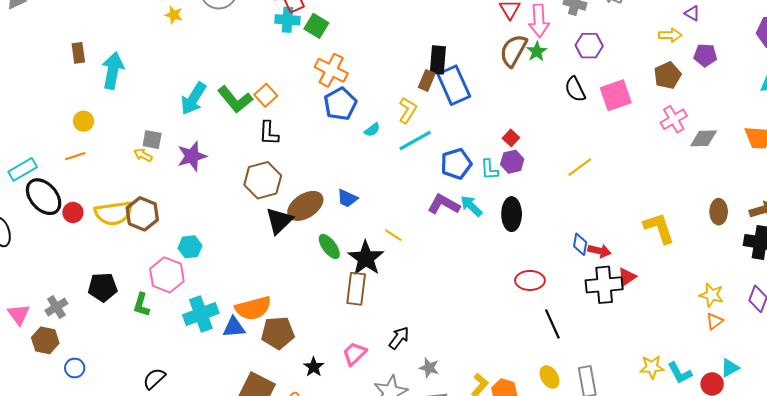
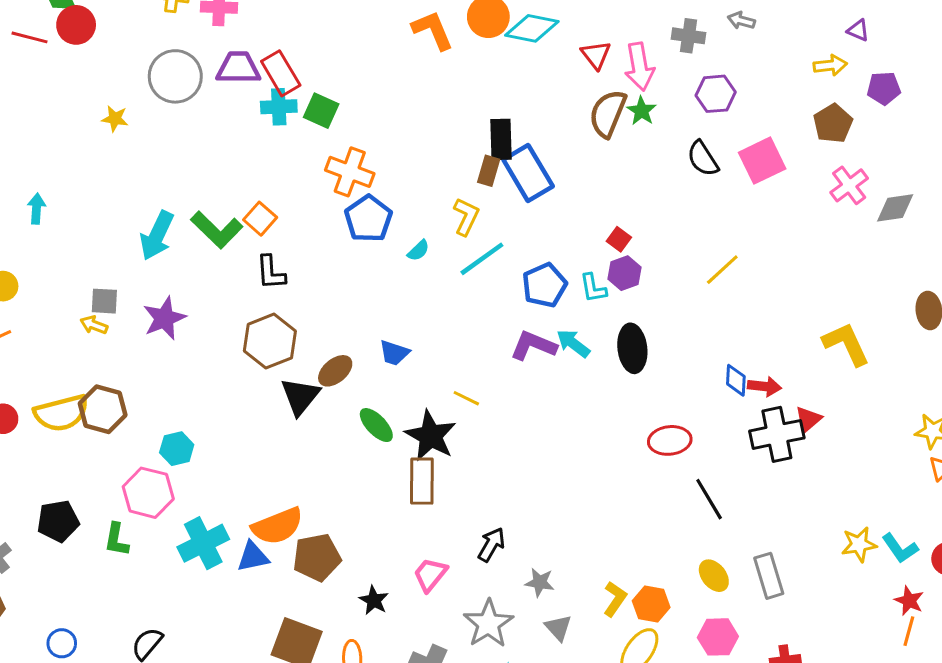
cyan arrow: (113, 71) -> (36, 209), size x0.6
brown ellipse: (305, 206) -> (335, 371), size x0.7
blue circle: (75, 368) -> (62, 643), moved

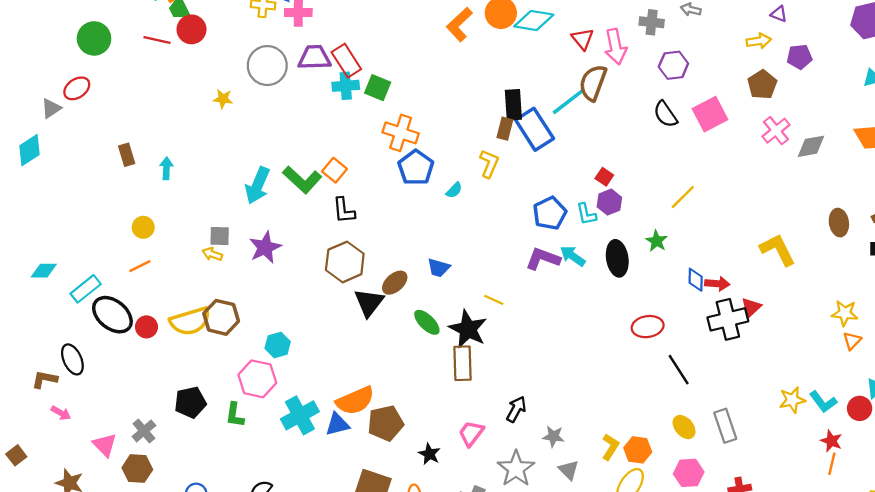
orange L-shape: (433, 30) -> (459, 24), turned -108
green star: (641, 111) -> (657, 241), moved
cyan line: (482, 259) -> (568, 102), moved

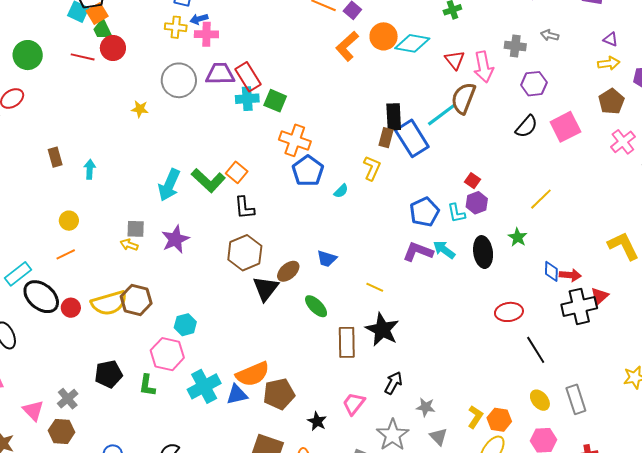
purple triangle: (779, 14) -> (611, 39), moved
black semicircle: (665, 114) -> (526, 126), turned -105
black star: (468, 329) -> (382, 330), moved

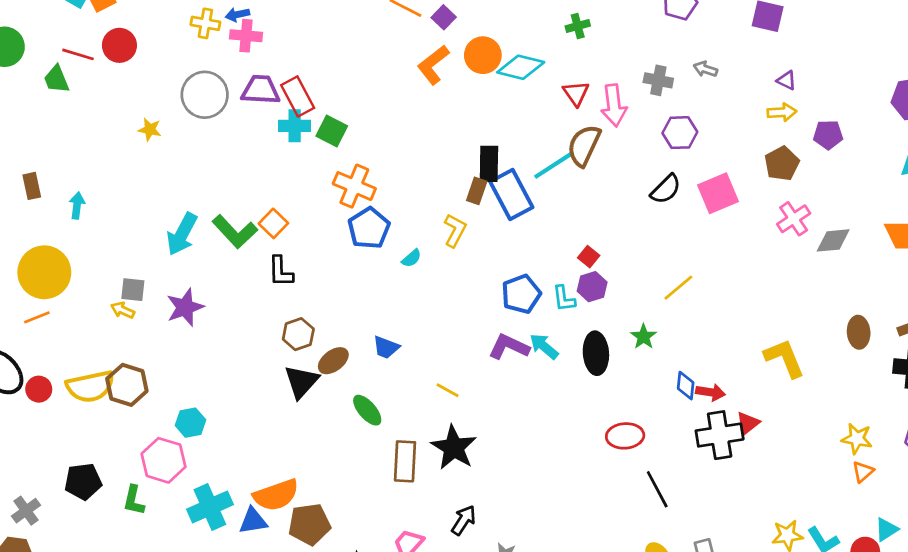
green trapezoid: (103, 30) -> (56, 79), moved
yellow circle: (69, 221) -> (44, 272), size x2.0
brown hexagon: (245, 253) -> (298, 334), moved, size x0.7

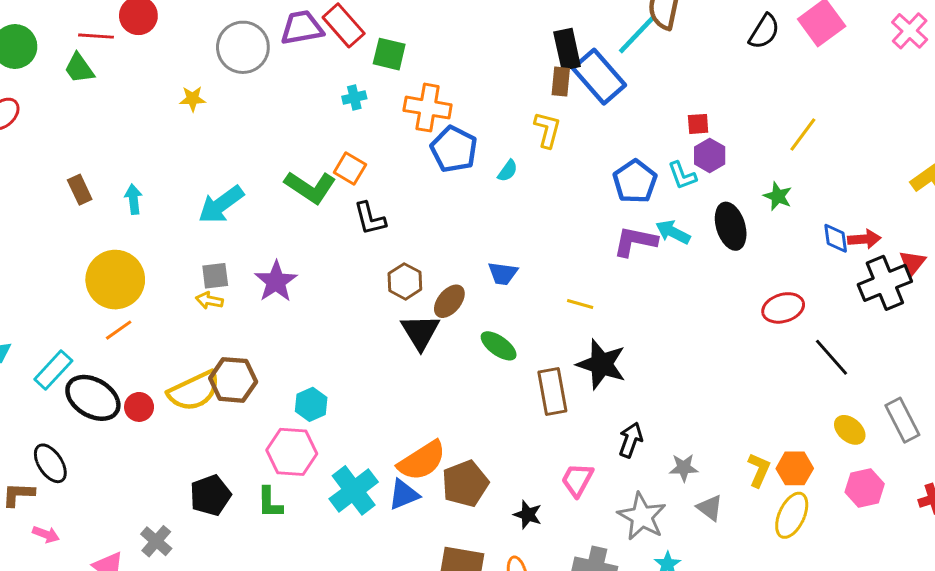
cyan cross: (295, 126) -> (354, 97), moved, size x0.7
cyan arrow: (182, 234) -> (221, 205), moved, turned 39
red square: (589, 257) -> (698, 124), turned -30

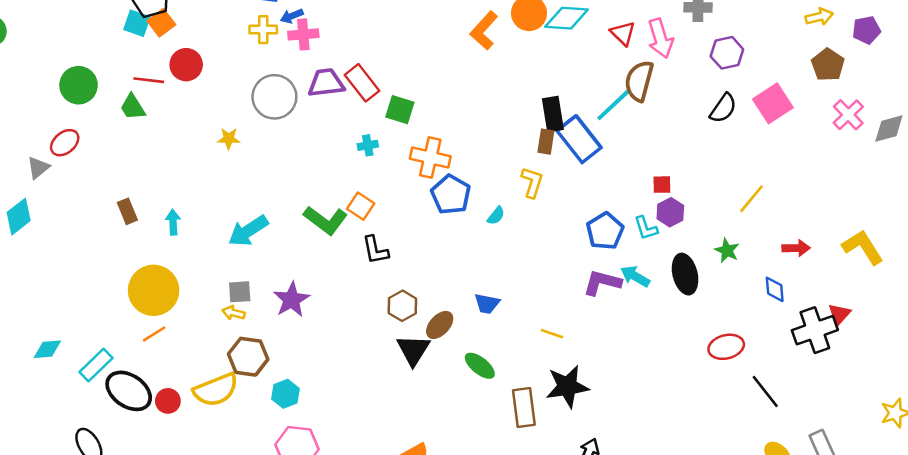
red arrow: (864, 239) -> (796, 248), moved
black star: (601, 364) -> (567, 386), turned -30
brown hexagon: (233, 380) -> (248, 357), moved
cyan hexagon: (311, 404) -> (285, 394), moved

